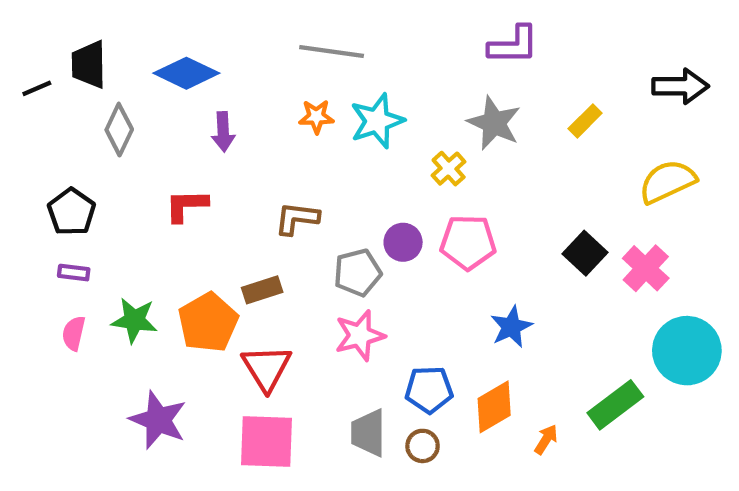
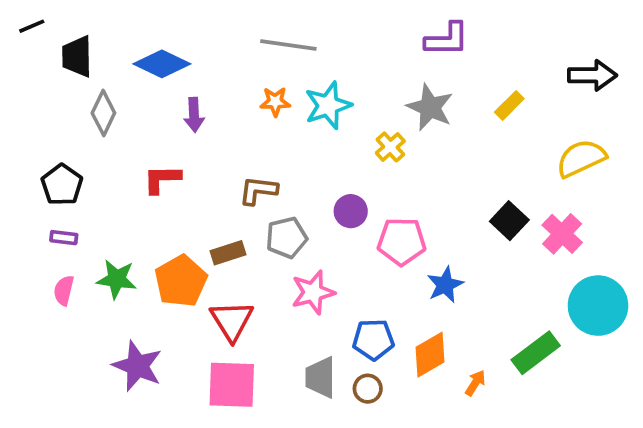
black line: (37, 88) -> (32, 26), moved
pink pentagon: (468, 242) -> (402, 241), moved
gray pentagon: (358, 273) -> (287, 238), moved

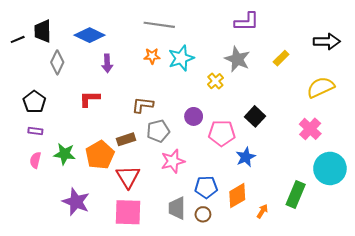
black line: (32, 26) -> (18, 39), moved
black square: (509, 221) -> (255, 116), moved
green rectangle: (536, 353) -> (296, 195), turned -30

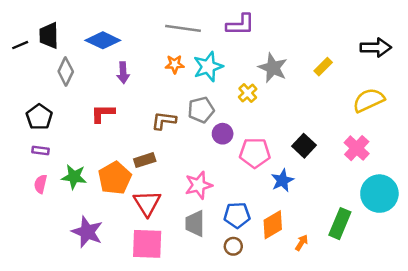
purple L-shape: (247, 22) -> (240, 25), moved
black square: (255, 116) -> (304, 146), moved
gray pentagon: (158, 131) -> (201, 110), moved
gray trapezoid: (177, 208) -> (195, 224), moved

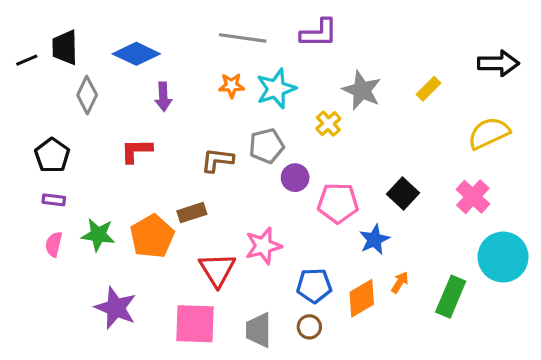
red triangle: (147, 203) -> (217, 270), moved
gray trapezoid: (195, 224) -> (259, 330), moved
orange arrow: (302, 243) -> (400, 282), moved

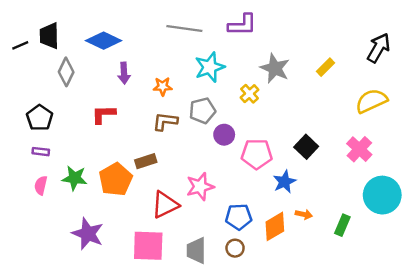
black arrow: (498, 63) -> (379, 48), turned -60
orange star: (232, 86) -> (163, 86), moved
red triangle: (217, 270) -> (165, 205), turned 36
orange arrow: (400, 282) -> (304, 214), turned 70
green rectangle: (451, 297) -> (342, 225), size x0.7

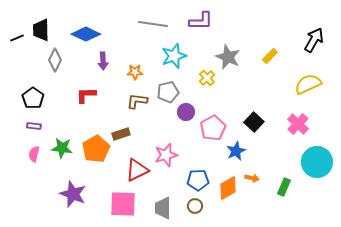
pink pentagon: (257, 154) -> (213, 128), turned -30

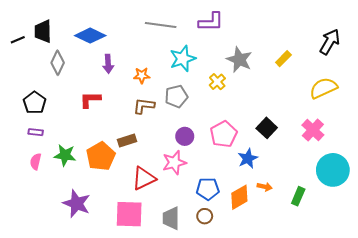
purple circle: (186, 112) -> (185, 136), moved

